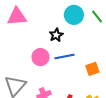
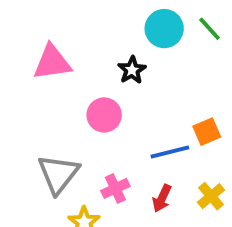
pink triangle: (17, 16) -> (52, 62), moved
blue line: (65, 57) -> (170, 152), moved

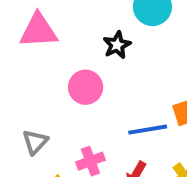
gray triangle: (58, 174) -> (35, 142), size x0.6

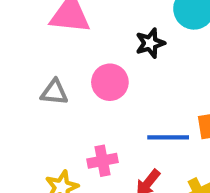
gray triangle: (35, 142) -> (54, 92), moved, turned 44

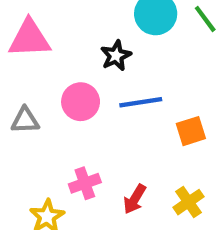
blue line: (168, 137) -> (141, 102), moved

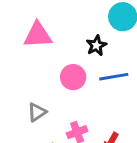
gray triangle: (25, 120) -> (37, 112), moved, turned -30

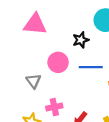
gray triangle: (37, 112) -> (33, 81), moved, turned -42

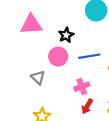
black star: (81, 40) -> (66, 35), moved
pink cross: (54, 107) -> (82, 87), moved

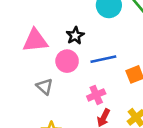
pink triangle: (31, 24) -> (35, 41), moved

